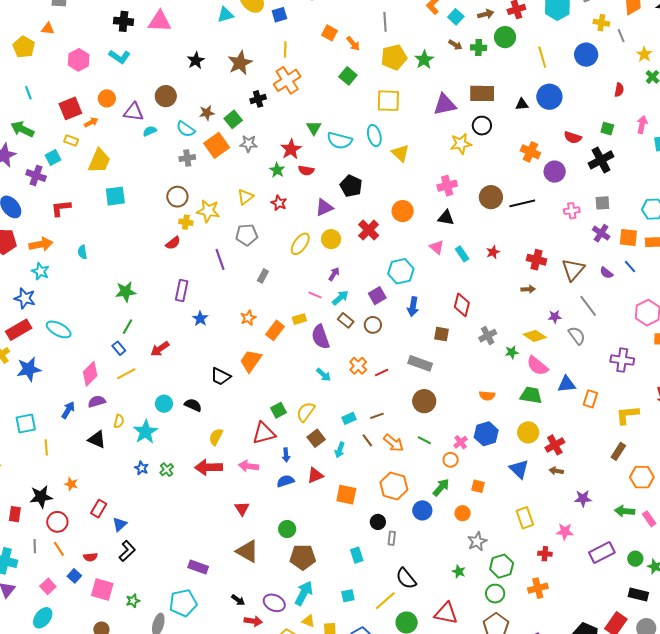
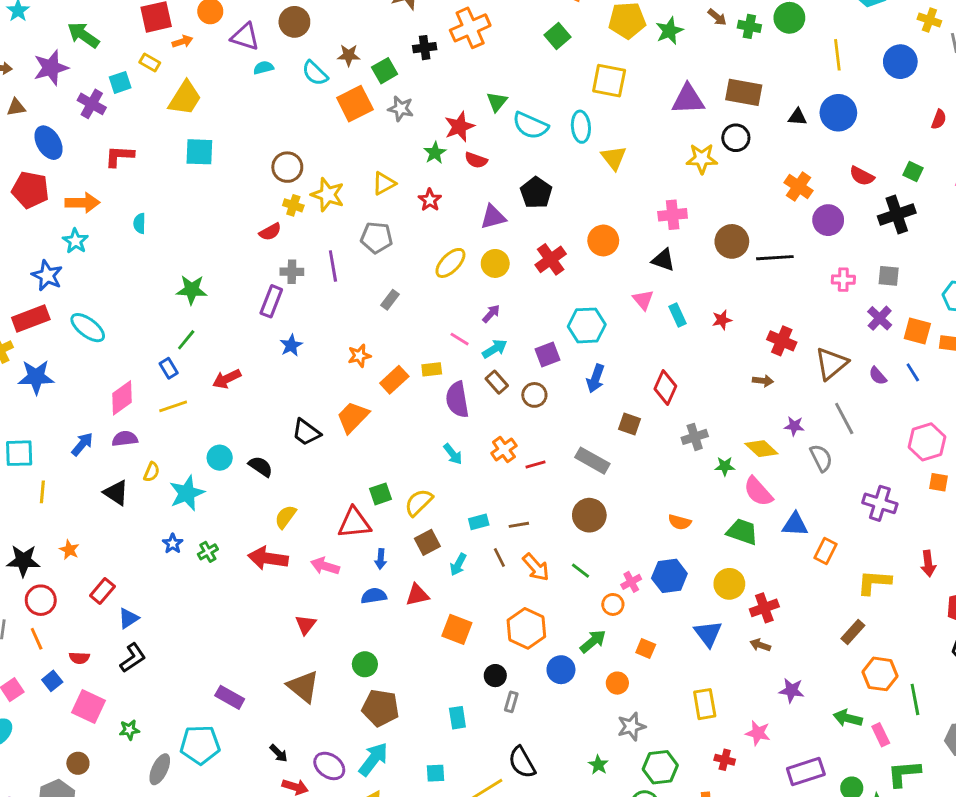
gray cross: (187, 158) -> (292, 272), moved

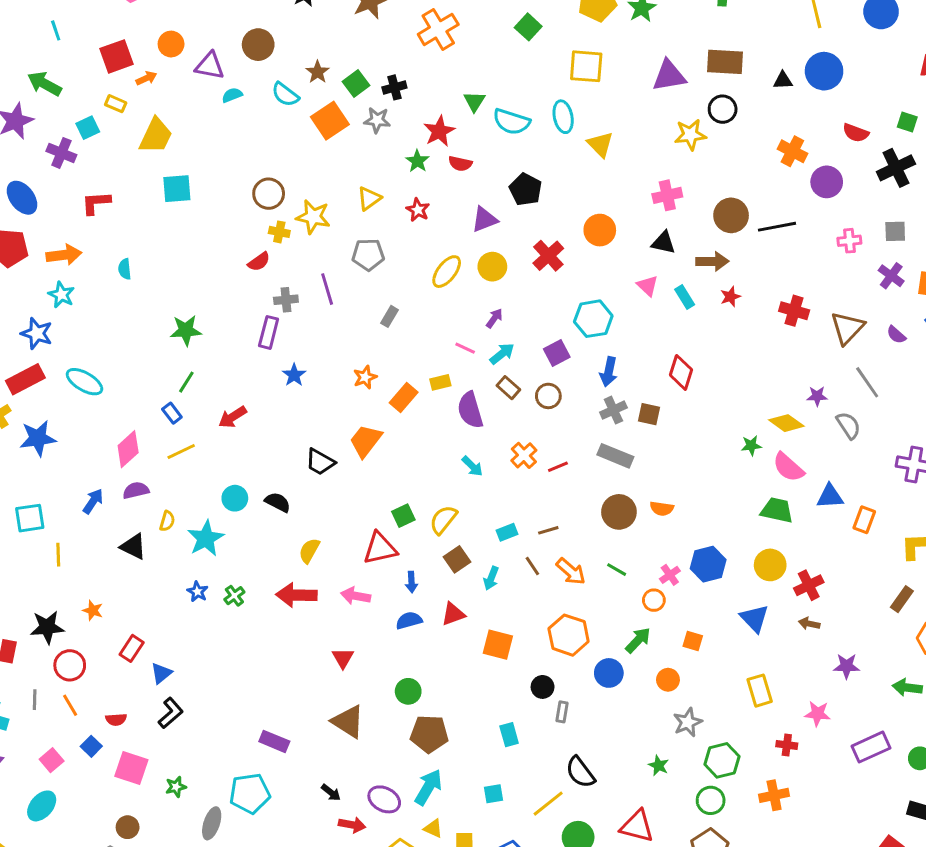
black cross: (425, 48) -> (394, 87), moved
brown star: (349, 55) -> (318, 72), turned -30
brown arrow: (763, 381) -> (712, 261), moved, size x1.5
gray cross: (695, 437) -> (613, 410), moved
orange semicircle: (680, 522) -> (662, 509), moved

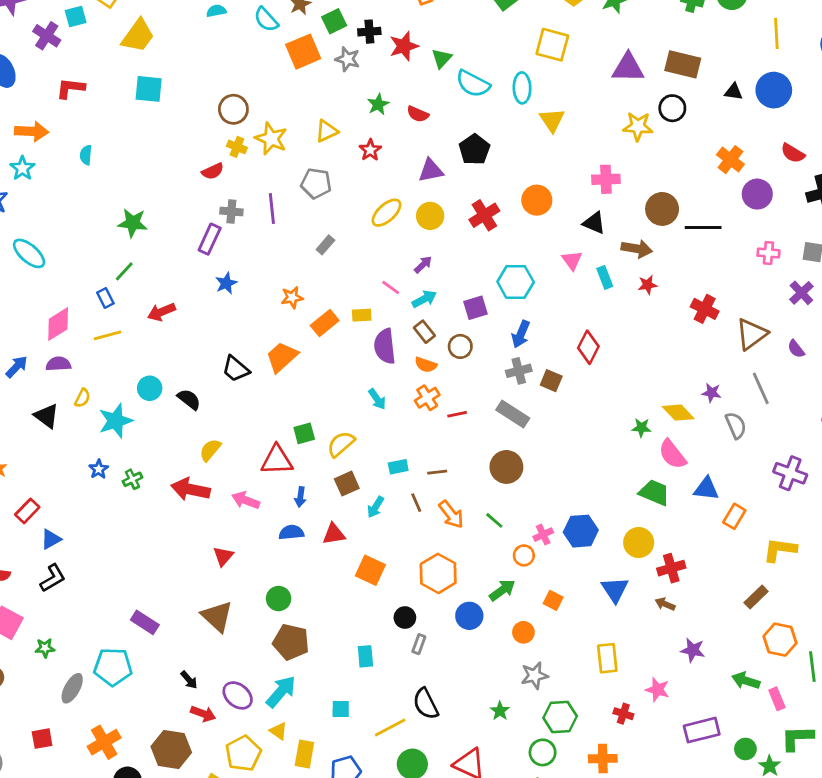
red star: (439, 131) -> (404, 46), moved
orange semicircle: (662, 509) -> (426, 365), moved

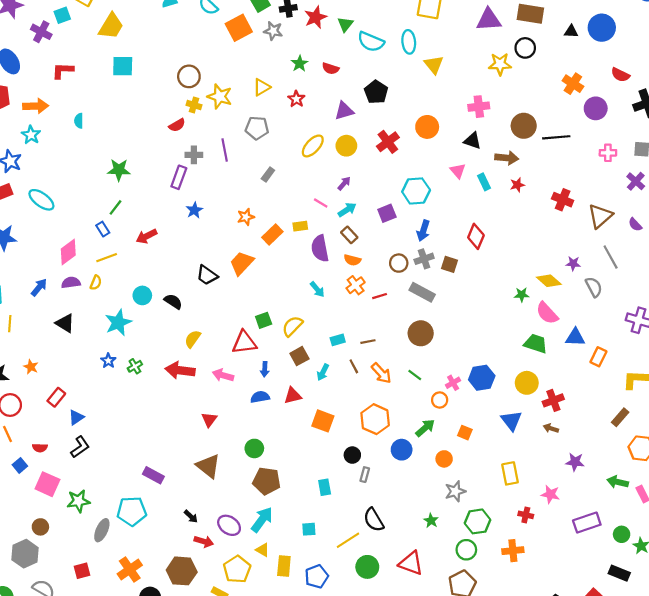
brown circle: (460, 346) -> (399, 263), moved
yellow semicircle: (82, 398) -> (96, 283), moved
green star: (45, 648) -> (78, 501), size x1.5

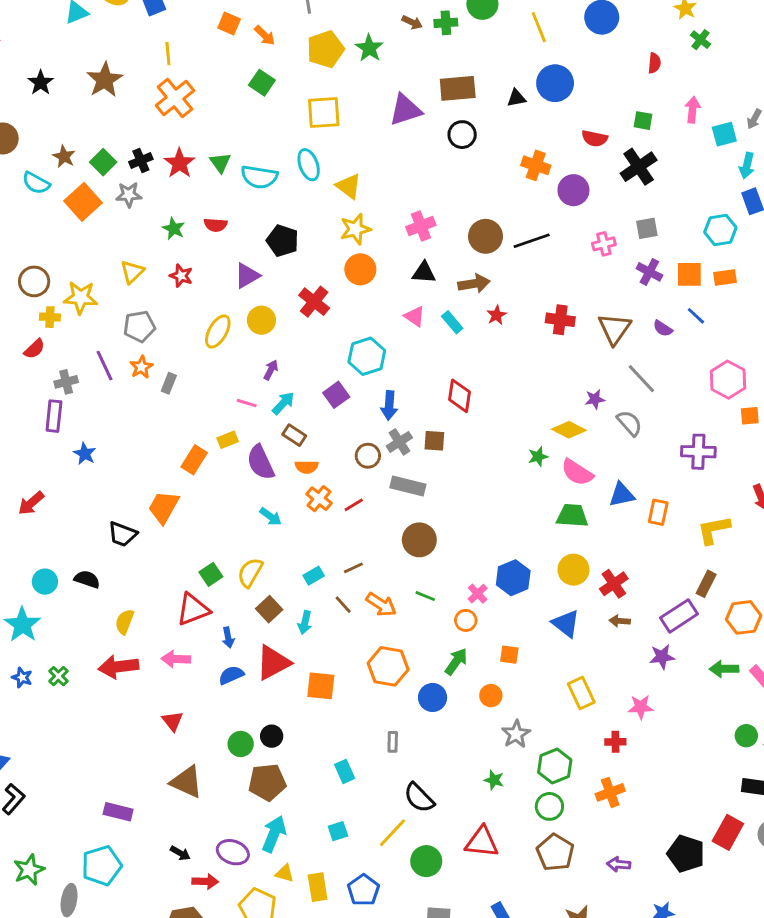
yellow star: (500, 64) -> (355, 229), moved
orange star: (246, 217) -> (141, 367), moved
red triangle: (293, 396) -> (273, 663), size x1.5
black circle: (352, 455) -> (272, 736), moved
purple rectangle: (587, 523) -> (679, 616), moved

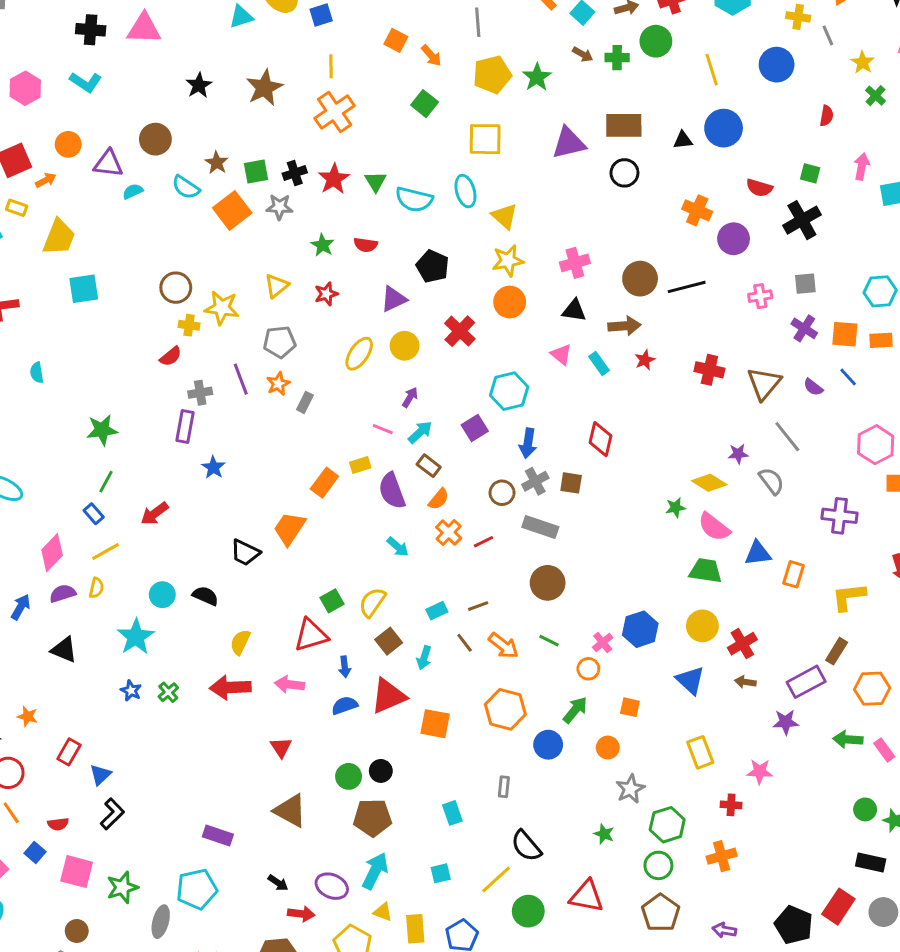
green square: (103, 162) -> (256, 172), turned 30
red star: (181, 276) -> (326, 294), turned 30
orange semicircle: (307, 467) -> (439, 499), turned -55

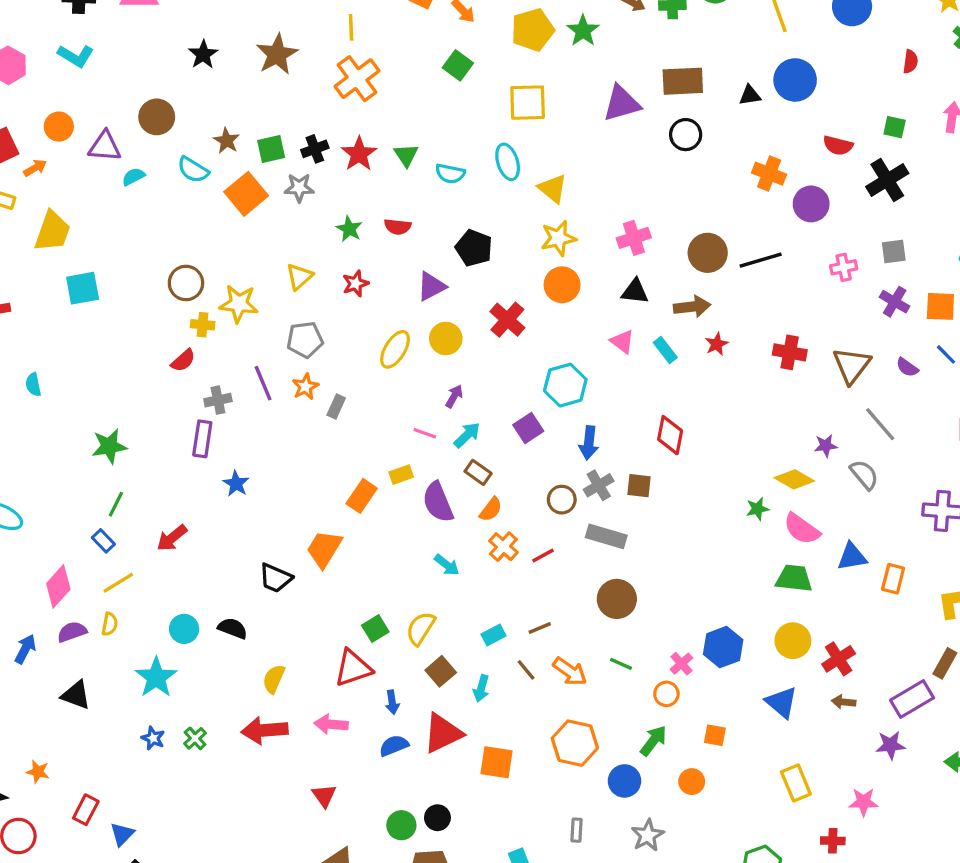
cyan semicircle: (414, 199) -> (450, 174), size x0.7
gray star: (630, 789) -> (648, 835), moved

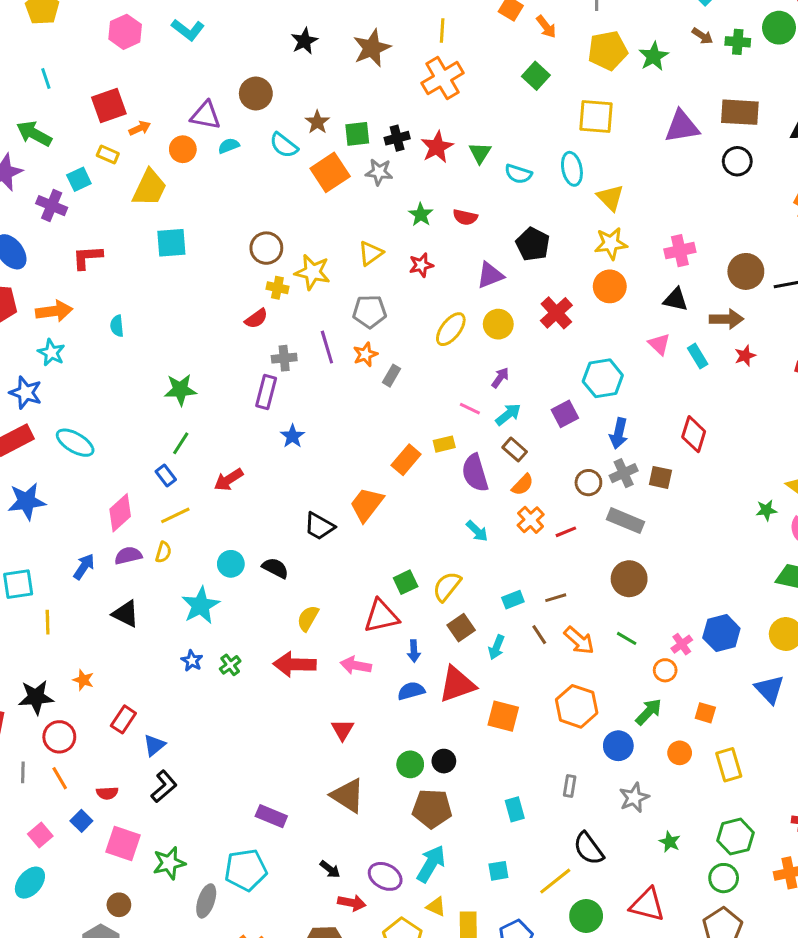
orange circle: (59, 127) -> (183, 149), moved
yellow rectangle: (796, 783) -> (729, 765), moved

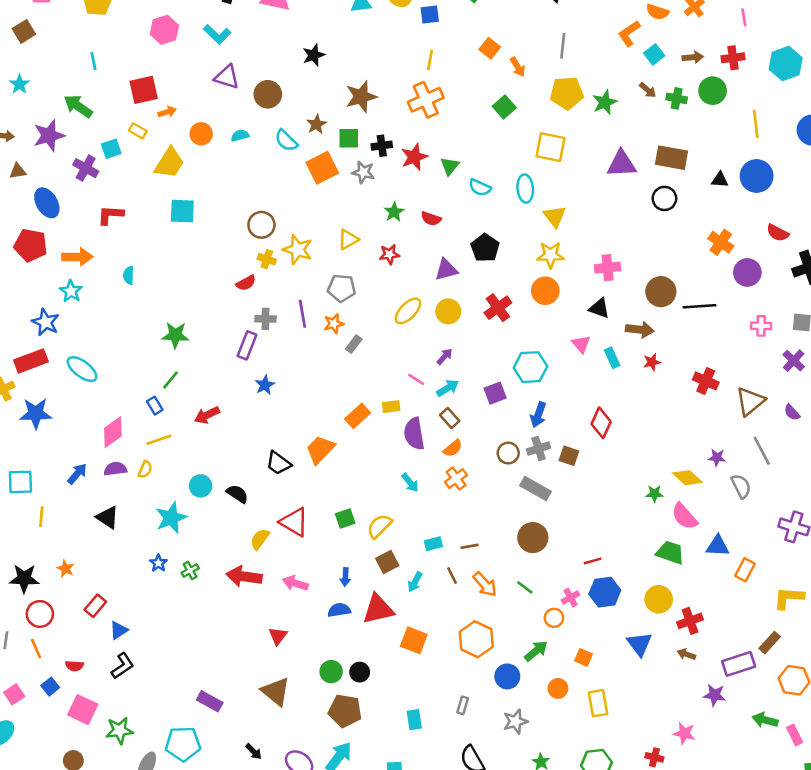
brown star: (372, 48) -> (361, 97), moved
purple triangle: (205, 115) -> (227, 77), moved
red line: (566, 532) -> (593, 561), moved
red triangle: (381, 616) -> (294, 522), moved, turned 36

